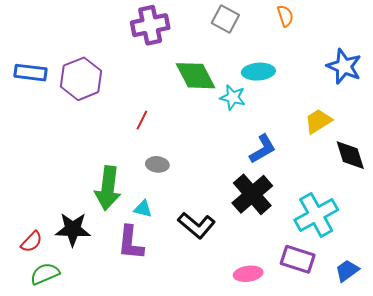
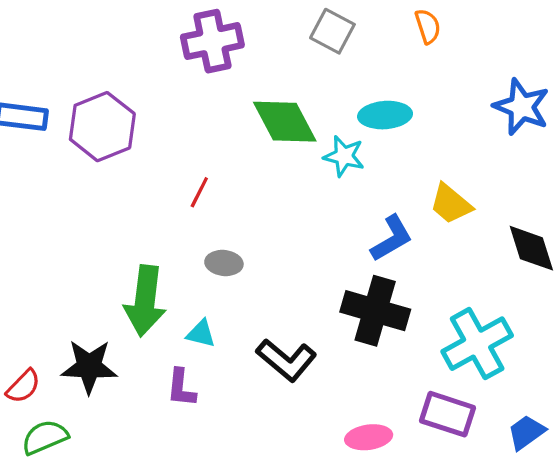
yellow trapezoid: (318, 121) -> (451, 204), moved, turned -108
black cross: (252, 194) -> (375, 311), turned -33
purple L-shape: (131, 243) -> (181, 388), size x0.7

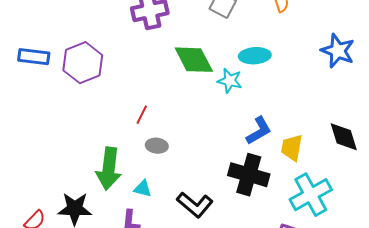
red line: (199, 192) -> (142, 115), moved
yellow trapezoid: (451, 204) -> (292, 148), moved, turned 60

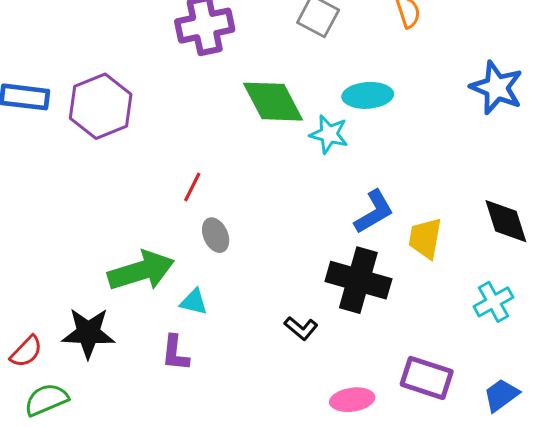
gray ellipse: (157, 146) -> (216, 235), turned 60
green arrow: (109, 169) -> (141, 271), turned -114
cyan cross: (311, 195) -> (493, 302), moved, size x0.6
black L-shape: (195, 205) -> (301, 328), moved, size x0.6

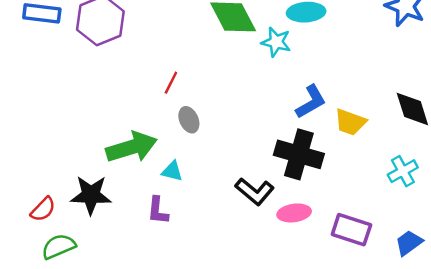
yellow trapezoid: (425, 238) -> (350, 122), turned -80
black L-shape: (301, 328) -> (255, 191), size x1.5
pink ellipse: (352, 400) -> (294, 213), moved

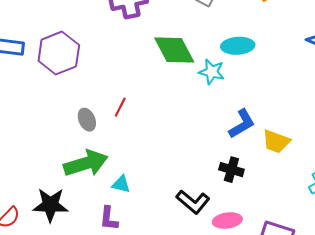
gray ellipse: (189, 120) -> (87, 120), moved
black cross: (299, 154) -> (231, 170), size x0.6

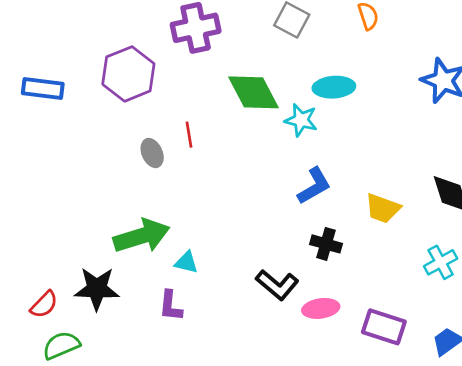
purple hexagon: (59, 53) -> (128, 74), moved
red line: (120, 107) -> (189, 135), moved, turned -36
gray ellipse: (87, 120) -> (152, 153), moved
blue L-shape: (242, 124) -> (314, 186), moved

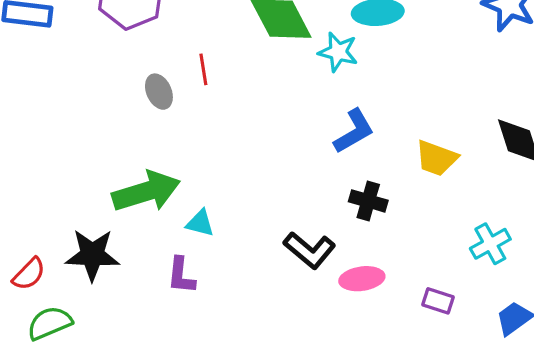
cyan cross: (441, 262) -> (490, 244), moved
purple rectangle: (384, 327) -> (438, 301), size x0.6

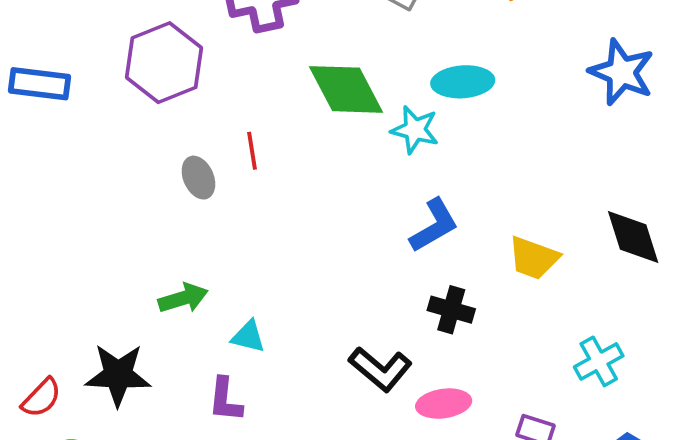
green arrow: (146, 191) -> (183, 298), size x0.6

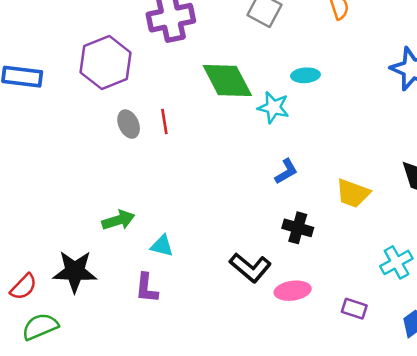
cyan ellipse: (463, 82) -> (305, 75), size x0.7
gray ellipse: (198, 178) -> (129, 124), moved
blue L-shape: (434, 225) -> (286, 171), size x0.7

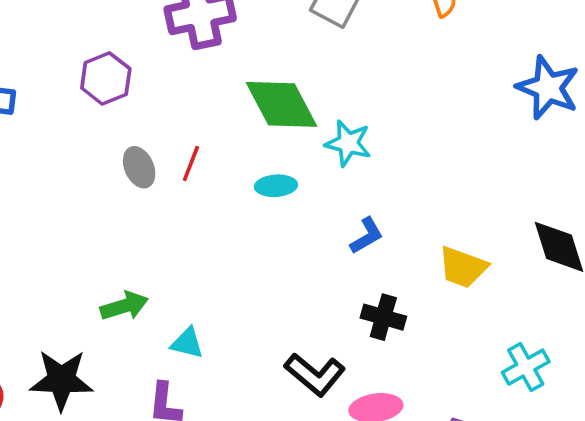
purple hexagon: (106, 63) -> (106, 78), size x0.7
cyan ellipse: (305, 75) -> (276, 186), moved
red line: (164, 121) -> (191, 164), turned 30

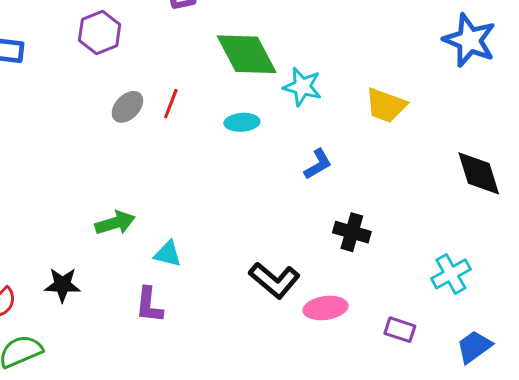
gray ellipse: (139, 167) -> (127, 107), turned 68
yellow trapezoid: (463, 267) -> (386, 105), moved
black cross: (383, 317) -> (352, 232), moved
black star: (61, 380) -> (62, 285), size x0.7

